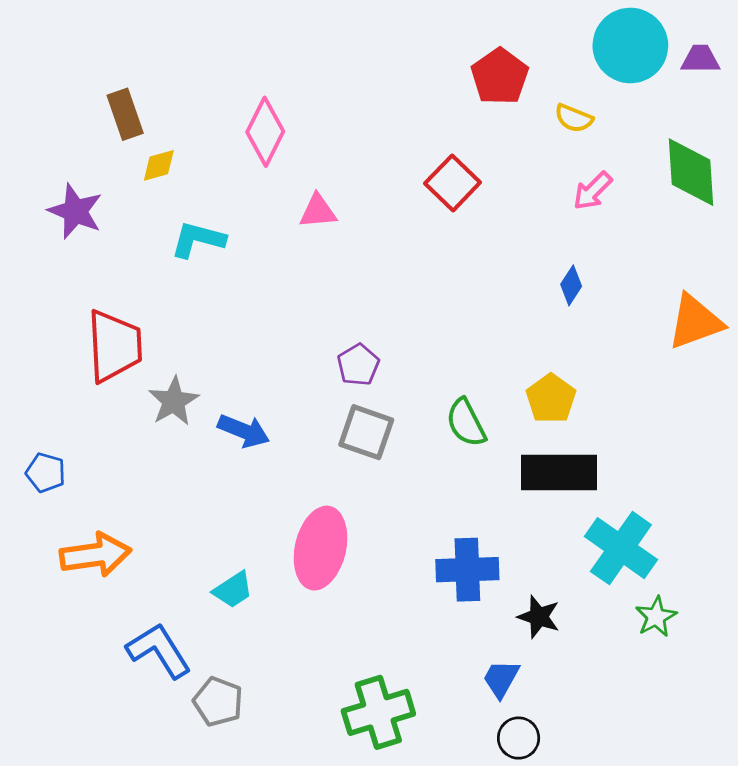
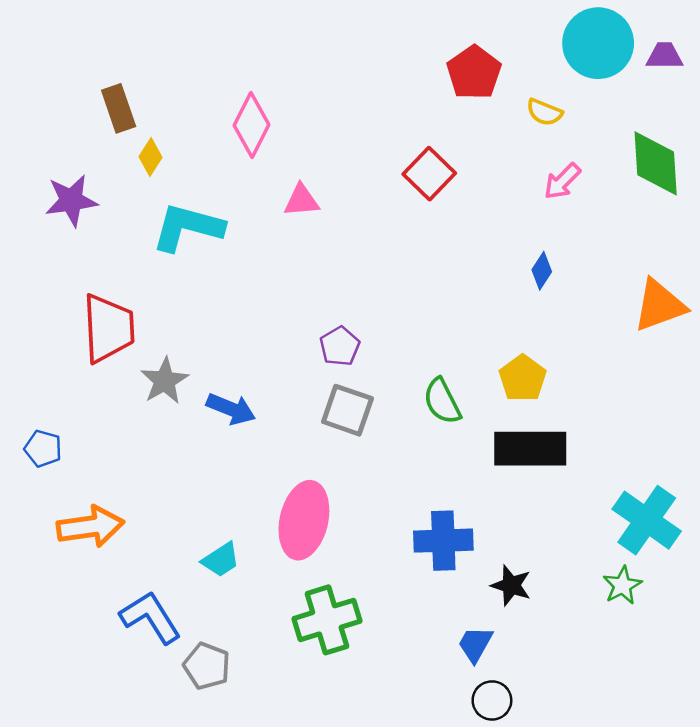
yellow diamond: (159, 165) -> (151, 157), turned -42
purple star: (75, 211) -> (71, 200), turned -30
cyan L-shape: (198, 240) -> (188, 227), size x1.4
cyan cross: (621, 548) -> (647, 520), moved
green cross: (378, 712) -> (327, 620), moved

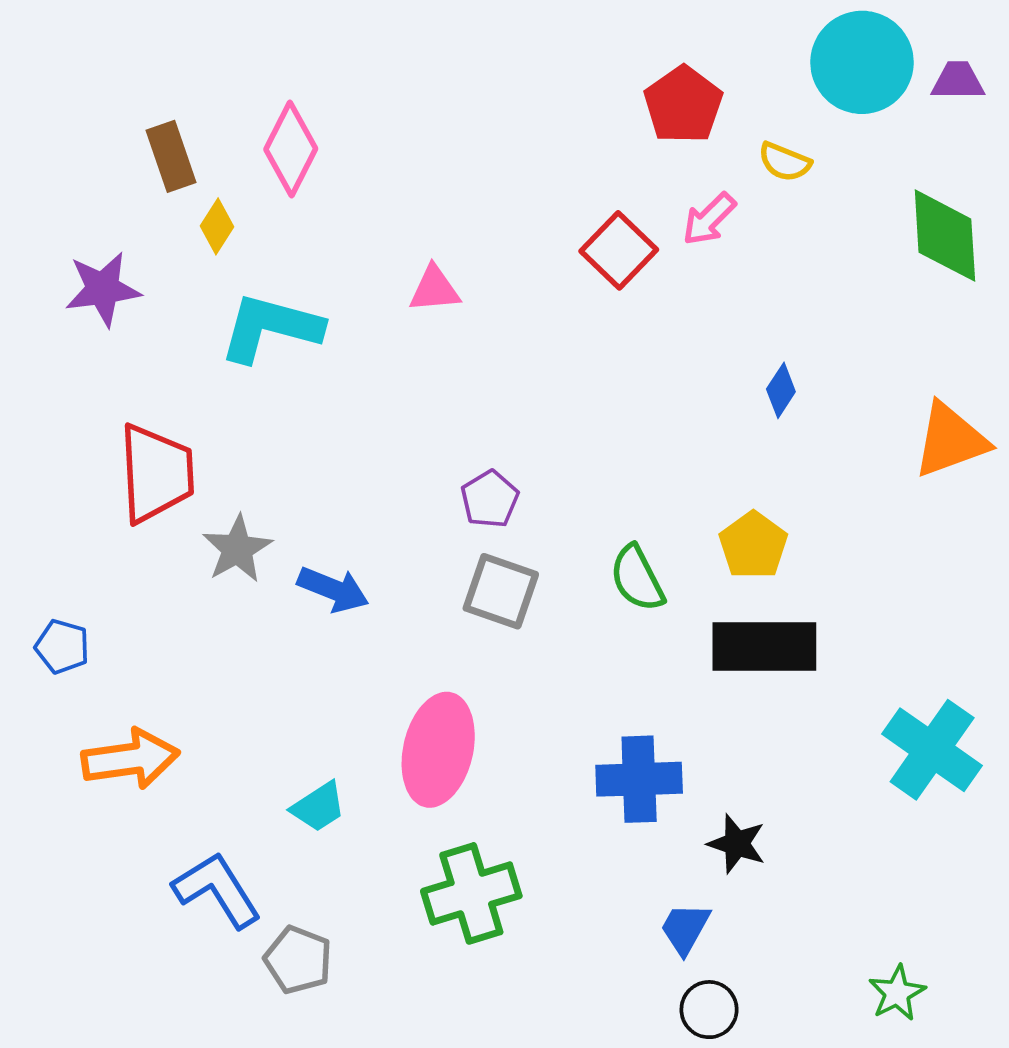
pink diamond: (252, 125) -> (291, 149), moved
pink arrow: (562, 181) -> (709, 219), moved
green star: (622, 585) -> (897, 993), moved

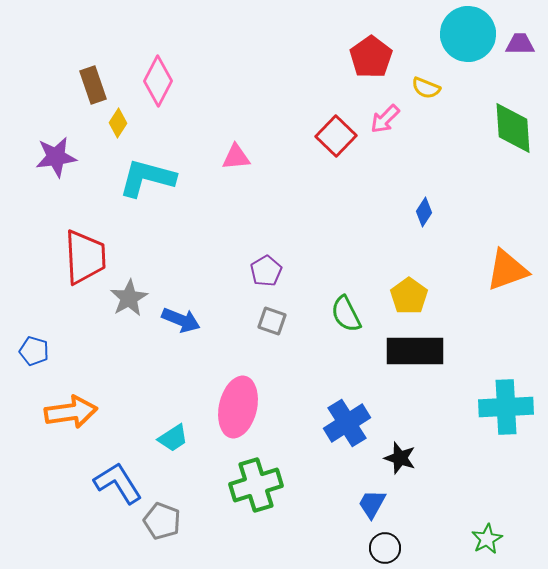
orange triangle: (950, 440) -> (507, 270), moved
gray square: (501, 591) -> (272, 321), size x0.7
cyan cross: (932, 750) -> (506, 407), turned -38
blue cross: (639, 779) -> (347, 423), turned -30

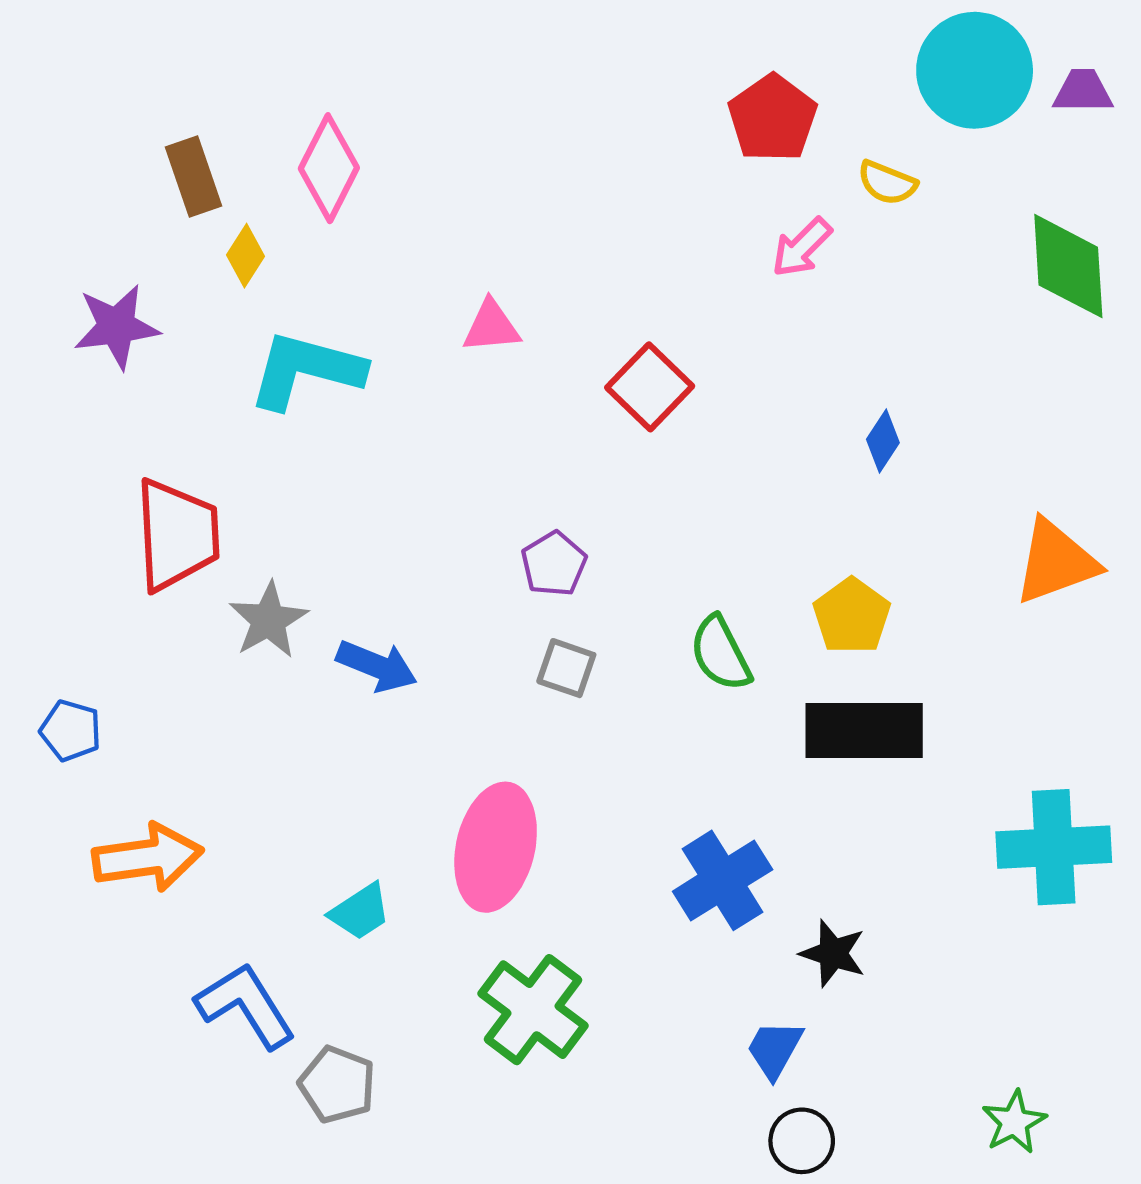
red square: (336, 136) -> (650, 387), moved
green cross: (256, 485) -> (533, 1010), turned -36

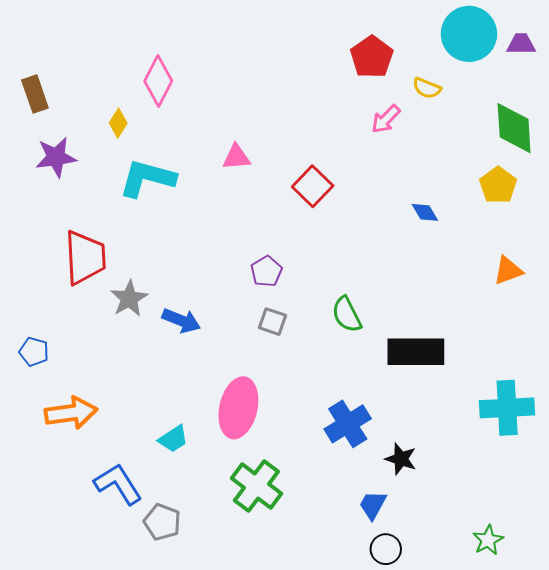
brown rectangle: (194, 176) -> (35, 94), moved
blue diamond: (883, 441) -> (425, 212), turned -64
orange triangle: (1056, 562) -> (508, 270), size x0.7
yellow pentagon: (852, 616) -> (498, 185), moved

